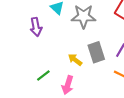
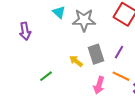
purple arrow: (36, 27) -> (25, 31), moved
pink arrow: (68, 85) -> (99, 85), moved

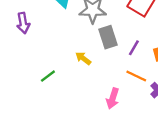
gray rectangle: (96, 54) -> (108, 37), moved
pink arrow: (99, 85) -> (113, 98), moved

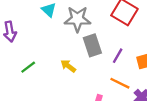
green line: (48, 76) -> (28, 67), moved

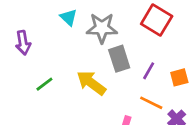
yellow arrow: (68, 66) -> (91, 83), size x1.6

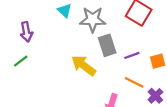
purple line: (149, 71) -> (132, 55), turned 40
green line: (44, 84) -> (21, 61), moved

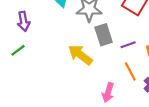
orange line: (134, 82) -> (130, 71), turned 36

